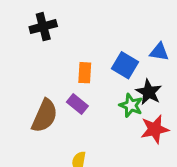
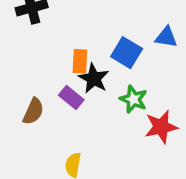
black star: (149, 92) -> (94, 79), moved
brown semicircle: (45, 116) -> (33, 111), size x0.7

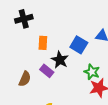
orange rectangle: (80, 61) -> (43, 43), moved
green star: (133, 99) -> (92, 72), moved

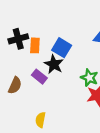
black cross: (24, 19) -> (18, 39), moved
blue square: (79, 45) -> (62, 48), moved

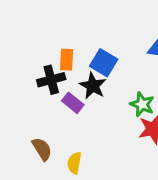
black cross: (18, 39) -> (51, 80), moved
brown semicircle: (15, 85) -> (42, 149), moved, turned -56

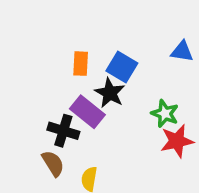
black cross: (51, 80) -> (63, 131), moved, turned 32
purple rectangle: (73, 103) -> (87, 112), size x1.4

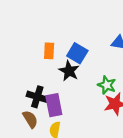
purple rectangle: (87, 112) -> (54, 105), moved, turned 40

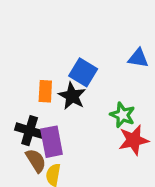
orange rectangle: (49, 51) -> (45, 91), moved
brown semicircle: (30, 119) -> (36, 161), moved

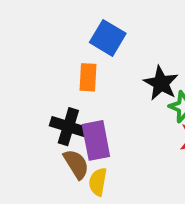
blue square: (83, 72) -> (108, 38), moved
black star: (72, 96) -> (161, 83), moved

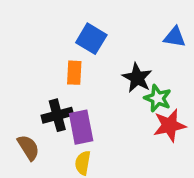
black cross: (68, 127) -> (57, 115), turned -32
brown semicircle: (76, 164) -> (28, 148), moved

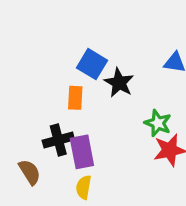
black star: (137, 78) -> (119, 83), moved

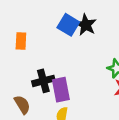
black star: (119, 83) -> (86, 25), moved
orange rectangle: (75, 98) -> (21, 41), moved

